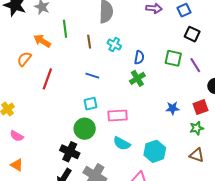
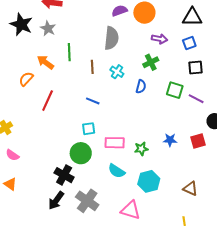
black square: (192, 34) -> (195, 68), turned -35
purple line: (195, 65) -> (196, 99), turned -35
green cross: (137, 78) -> (151, 62), moved
green star: (197, 128) -> (141, 149), moved

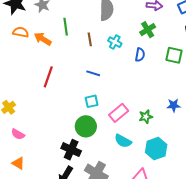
orange semicircle: (26, 79) -> (21, 32), moved, turned 63
pink rectangle: (115, 143) -> (119, 113), turned -36

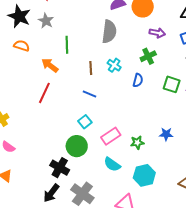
orange arrow: (43, 39) -> (50, 65), moved
brown line: (90, 39) -> (91, 68), moved
cyan square: (92, 101) -> (85, 122), turned -32

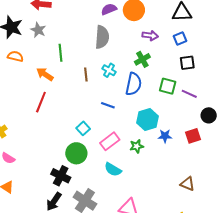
blue semicircle: (138, 80) -> (134, 84), size x1.6
blue line: (89, 94) -> (108, 105), moved
cyan hexagon: (144, 175) -> (147, 120), moved

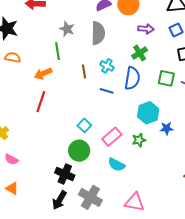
gray star: (38, 30) -> (67, 29), moved
orange arrow: (45, 74) -> (43, 74), turned -54
blue line: (108, 105) -> (107, 91), moved

